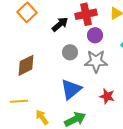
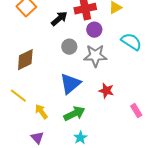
yellow line: (19, 101) -> (18, 96), turned 42

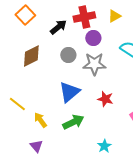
brown diamond: (25, 60) -> (31, 56), moved
cyan star: (80, 138) -> (104, 146), moved

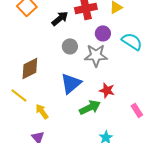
purple circle: (93, 38) -> (103, 33), moved
brown diamond: (31, 56) -> (30, 68), moved
green arrow: (73, 122) -> (90, 107), moved

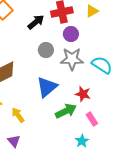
purple circle: (103, 33) -> (71, 34), moved
cyan semicircle: (132, 41) -> (102, 65), moved
pink rectangle: (137, 110) -> (92, 119), moved

